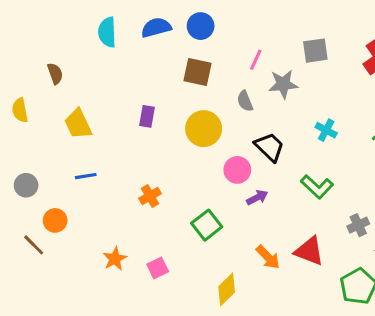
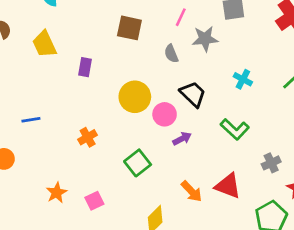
yellow trapezoid: (78, 124) -> (44, 44), moved
yellow circle: (204, 129) -> (135, 97), moved

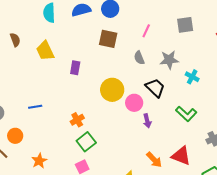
gray star: (205, 39) -> (169, 60), moved
purple arrow: (182, 139) -> (147, 121), turned 104
green square: (138, 163) -> (86, 142), moved
orange star: (57, 193) -> (39, 161), moved

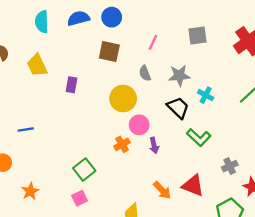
black trapezoid: (155, 88) -> (178, 108), moved
yellow circle: (112, 90) -> (123, 98), moved
orange cross: (77, 120) -> (122, 144), moved

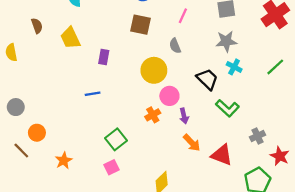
gray star: (179, 76) -> (226, 41), moved
blue line: (26, 129) -> (93, 94), moved
orange arrow: (162, 190) -> (192, 143), moved

